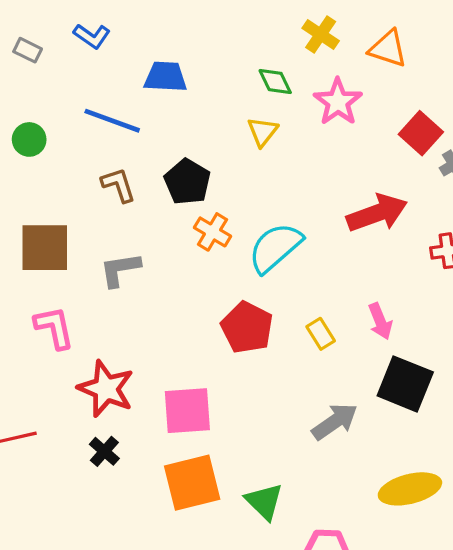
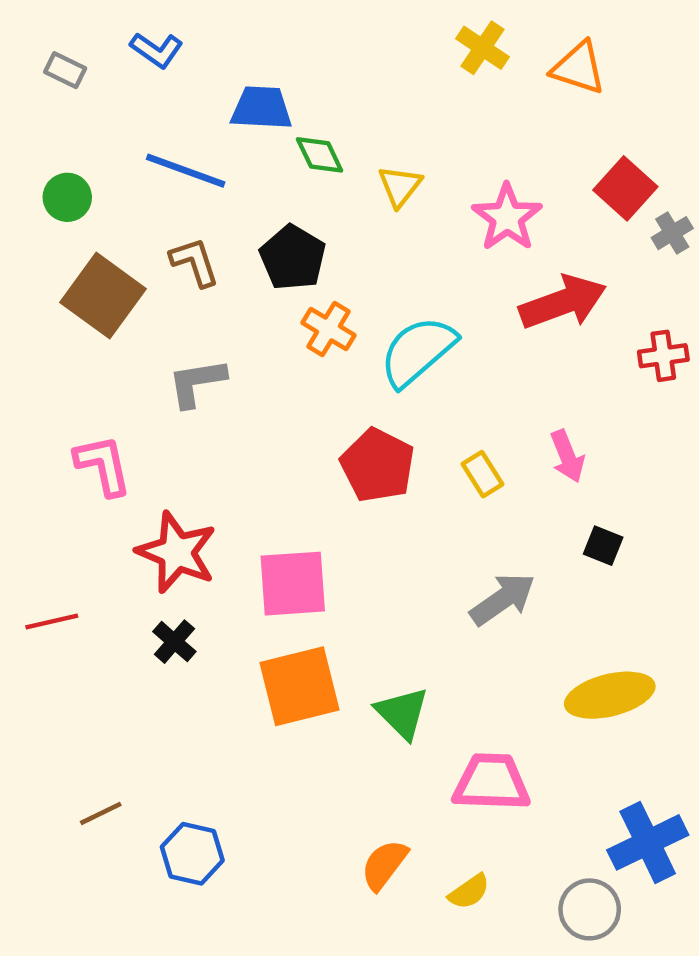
green diamond: (275, 81) -> (320, 155), moved
pink star: (338, 102) -> (507, 217), moved
brown square: (45, 248) -> (103, 296), moved, turned 36
black square: (405, 384) -> (603, 546), size x0.5

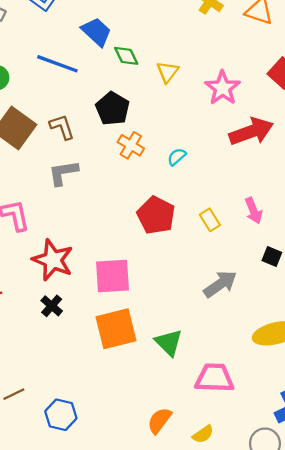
blue trapezoid: (261, 108) -> (96, 32), turned 40
brown L-shape: (195, 262) -> (62, 127), moved
cyan semicircle: (418, 351) -> (177, 157), size x0.5

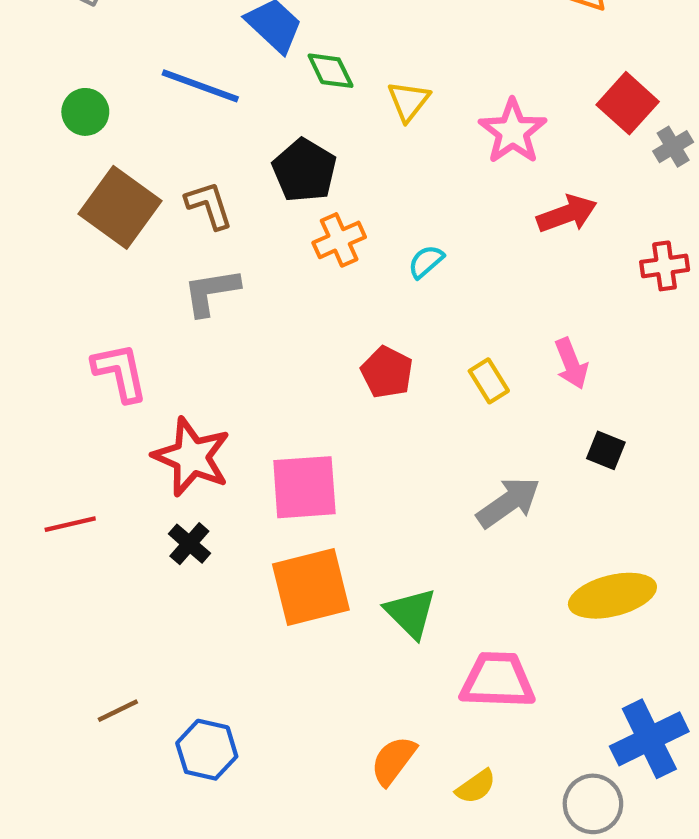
red arrow: (251, 132) -> (567, 214), size x0.7
orange cross: (131, 145) -> (339, 240), turned 35
red pentagon: (156, 215) -> (387, 372), size x0.7

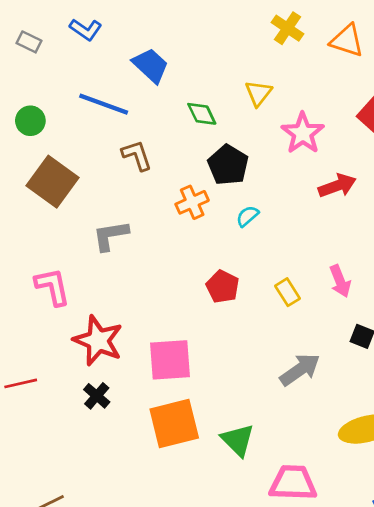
green diamond: (330, 71) -> (202, 114), moved
yellow triangle: (409, 101) -> (258, 93), moved
black pentagon: (304, 170) -> (228, 165), moved
brown L-shape: (209, 205) -> (137, 155), moved

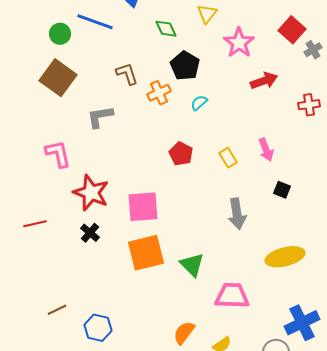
green circle: (30, 121) -> (60, 34), moved
brown L-shape: (137, 155) -> (127, 74), moved
gray arrow: (300, 370) -> (237, 214), turned 116

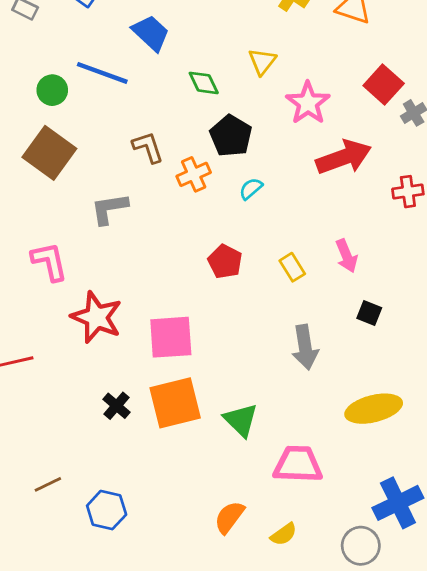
red arrow: (264, 81) -> (344, 157), size x1.4
black cross: (90, 233) -> (117, 406), moved

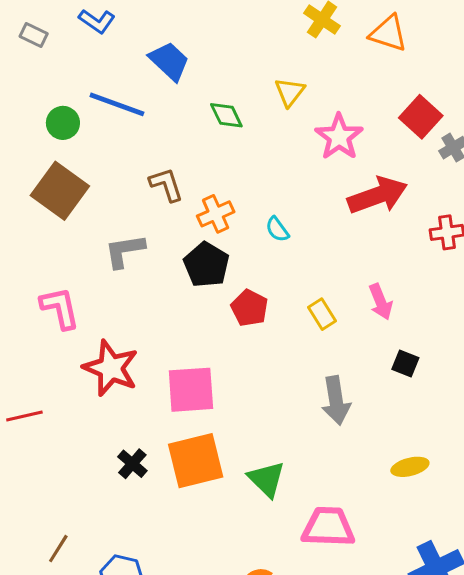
black pentagon: (231, 136) -> (206, 265), moved
cyan semicircle: (251, 189) -> (277, 229), turned -85
yellow ellipse: (374, 409) -> (410, 467), size x0.6
brown line: (48, 484) -> (58, 549), turned -32

